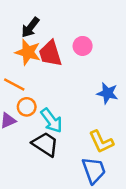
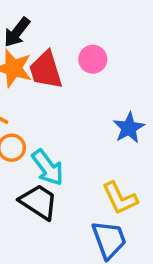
blue star: (107, 93) -> (129, 128), turned 30

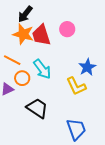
cyan arrow: (48, 168) -> (42, 69), moved
yellow L-shape: (120, 198) -> (76, 86), moved

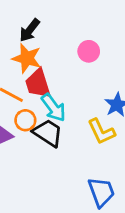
red trapezoid: (41, 35) -> (38, 84), moved
black trapezoid: (37, 108) -> (48, 133), moved

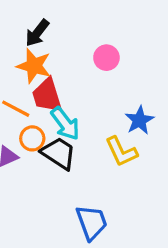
blue trapezoid: (101, 192) -> (92, 222), moved

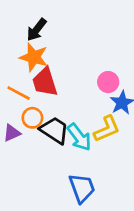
pink circle: (106, 58) -> (108, 82), moved
cyan arrow: (65, 124) -> (79, 137), moved
yellow L-shape: (121, 152) -> (107, 129), turned -88

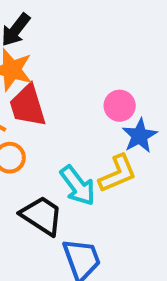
black trapezoid: (54, 130) -> (42, 216), moved

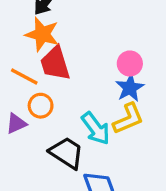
blue star: (140, 136) -> (130, 88), moved

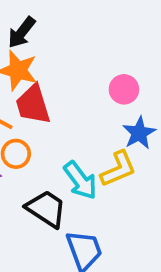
pink circle: (130, 63) -> (124, 89), moved
blue star: (130, 88) -> (139, 133), moved

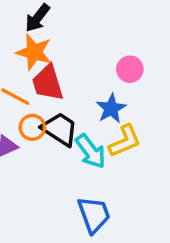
blue star: (139, 133) -> (111, 109), moved
black trapezoid: (46, 209) -> (60, 129), moved

